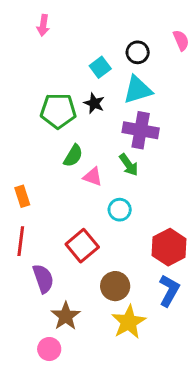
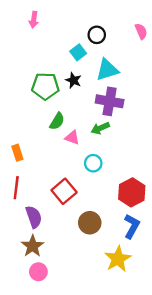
black circle: (138, 52) -> (97, 35), moved
green arrow: (129, 165) -> (100, 128), turned 102
brown star: (66, 316) -> (33, 246), moved
yellow star: (129, 322) -> (118, 259), moved

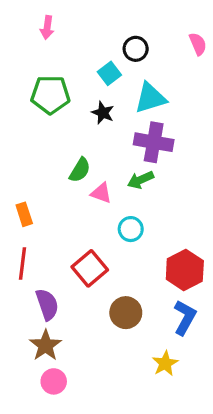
green pentagon: (45, 86) -> (50, 95), moved
yellow star: (118, 259) -> (165, 363), size x0.7

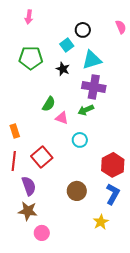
red square: (90, 268) -> (42, 157), moved
brown star: (45, 345) -> (28, 211), turned -30
pink circle: (54, 381) -> (42, 233), moved

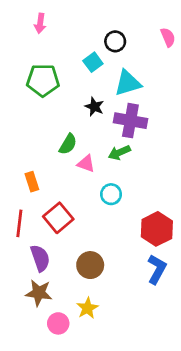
black star: (63, 69) -> (94, 107), moved
orange rectangle: (15, 131) -> (32, 182), moved
brown circle: (77, 191) -> (90, 265), moved
yellow star: (101, 222) -> (87, 308), moved

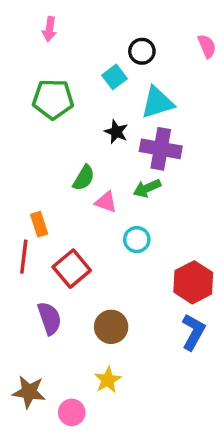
red line: (19, 223) -> (24, 257), moved
brown star: (39, 293) -> (29, 392), moved
pink circle: (58, 323) -> (72, 412), moved

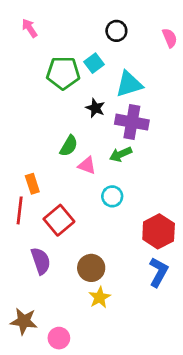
pink arrow: (49, 29) -> (29, 28), moved, turned 138
black circle: (142, 51) -> (116, 31), moved
green pentagon: (53, 99) -> (63, 73), moved
yellow star: (108, 380) -> (100, 297), moved

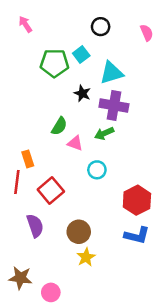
blue L-shape: (159, 272) -> (137, 235), turned 75

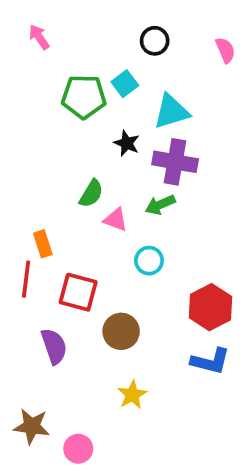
red square: (51, 190) -> (78, 292), turned -35
brown circle: (79, 232) -> (121, 331), moved

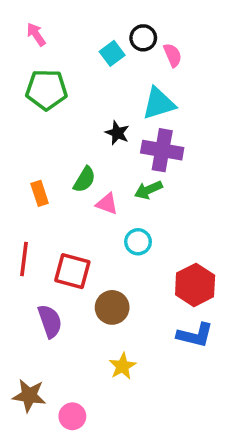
pink semicircle: (225, 50) -> (173, 55), moved
cyan square: (125, 84) -> (112, 53), moved
green pentagon: (84, 97) -> (46, 90), moved
orange rectangle: (43, 244) -> (40, 193), moved

